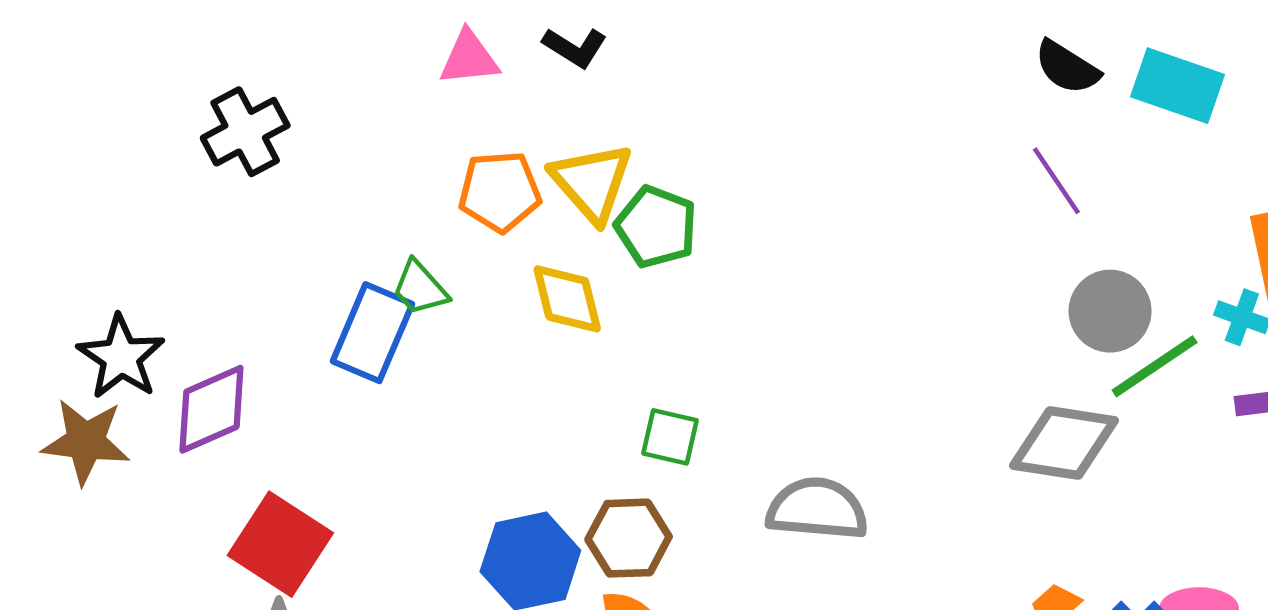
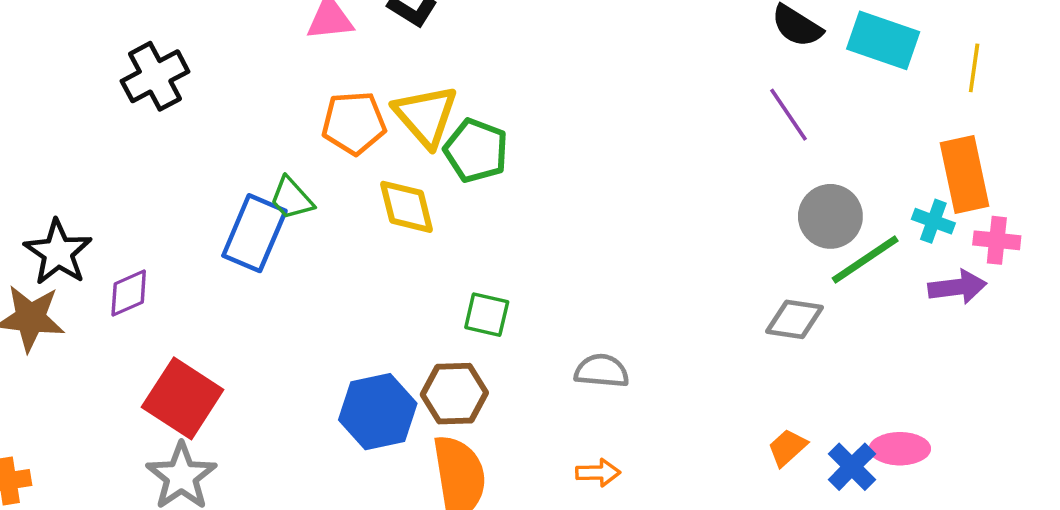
purple diamond: (211, 409) -> (129, 293), size x0.7
gray diamond: (1064, 443) -> (794, 319), size x0.7
gray semicircle: (817, 509) -> (602, 371), size x0.7

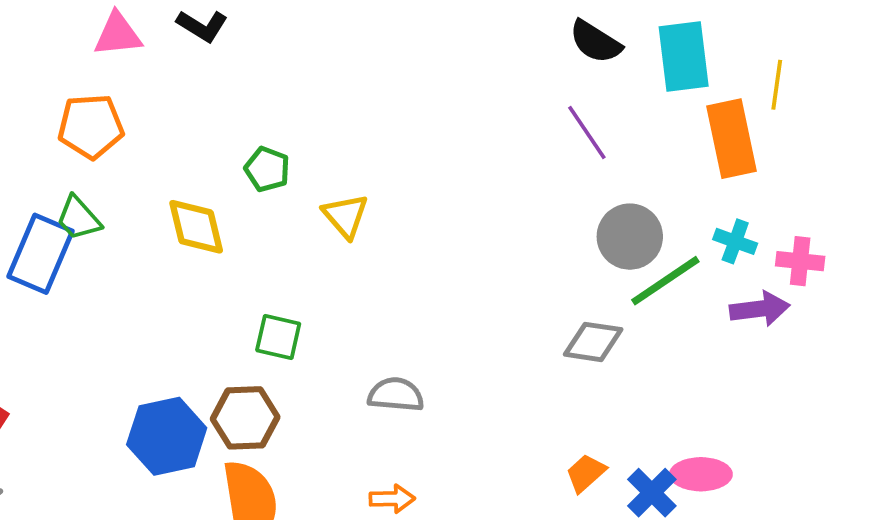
cyan rectangle: (883, 40) -> (684, 56), turned 64
yellow triangle: (426, 116) -> (346, 216), moved, size x0.7
orange pentagon: (354, 123) -> (91, 126), moved
green pentagon: (476, 151) -> (267, 169), size x0.7
orange rectangle: (965, 174) -> (731, 139), moved

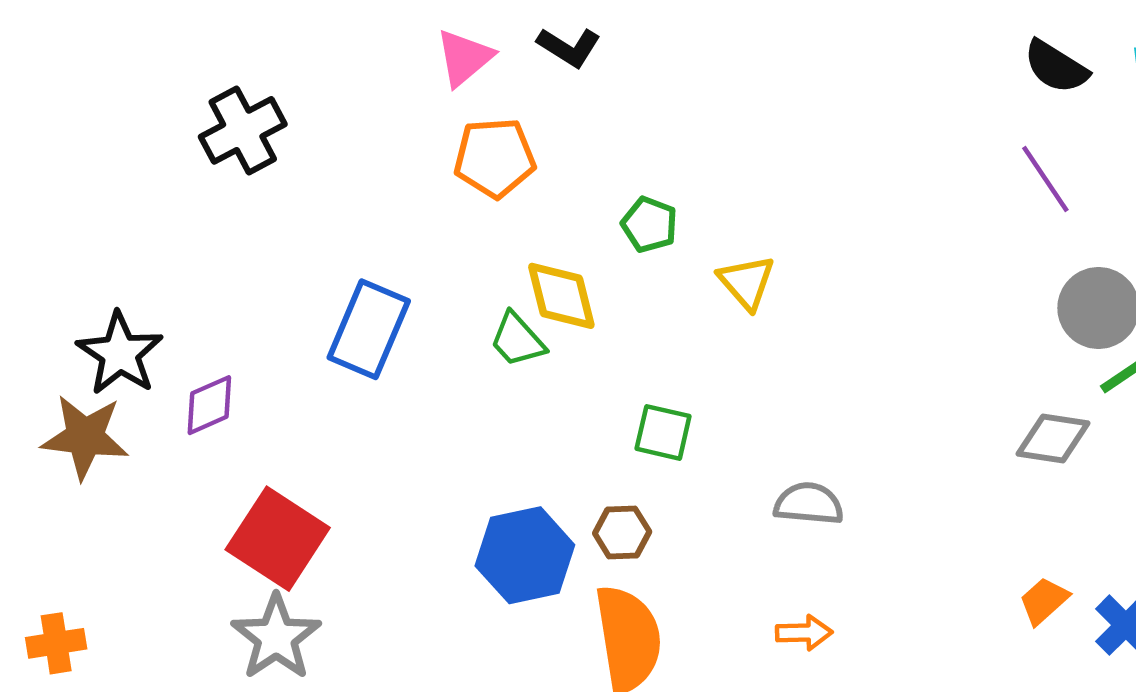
pink triangle: (118, 34) -> (464, 58), turned -34
orange pentagon: (91, 126) -> (495, 158), moved
green trapezoid: (79, 218) -> (517, 340), moved
brown hexagon: (245, 418) -> (622, 533), size x0.7

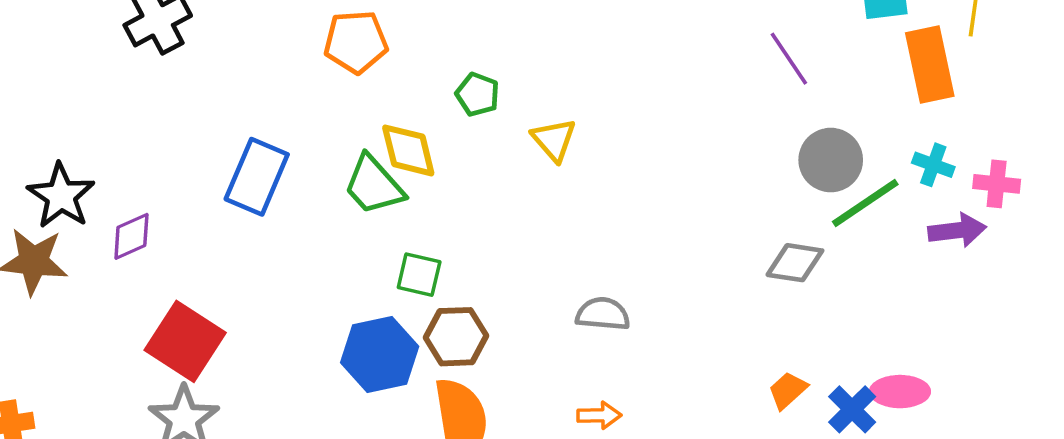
green trapezoid: (517, 340) -> (374, 185), size x1.4
green square: (663, 432) -> (419, 275), moved
brown hexagon: (622, 533) -> (456, 337), size x1.4

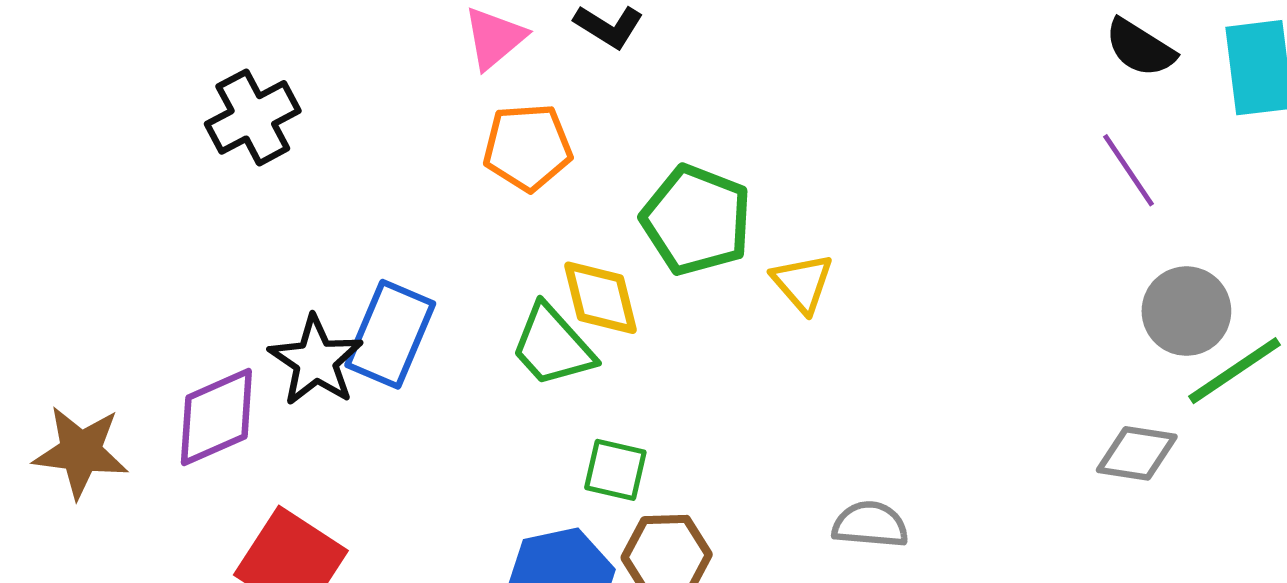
green pentagon: (477, 94) -> (696, 220), size x1.8
black star: (61, 196) -> (316, 361), moved
purple diamond: (131, 236) -> (216, 417), size x1.5

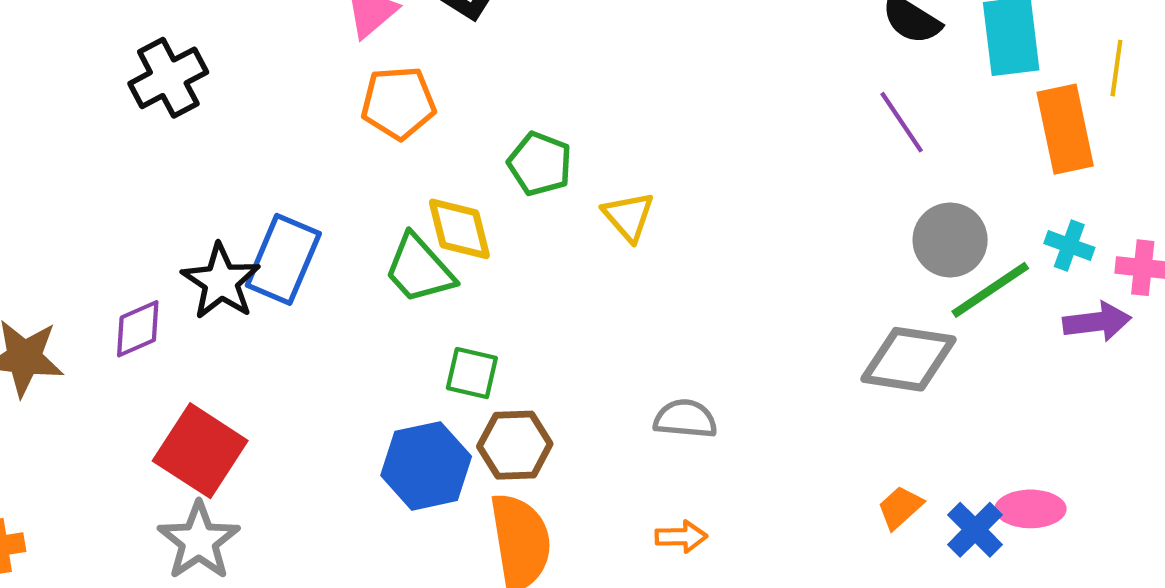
green pentagon: (696, 220) -> (540, 164), size x0.7
purple diamond: (216, 417) -> (138, 329), size x0.7
gray diamond: (1137, 453) -> (909, 359), size x1.4

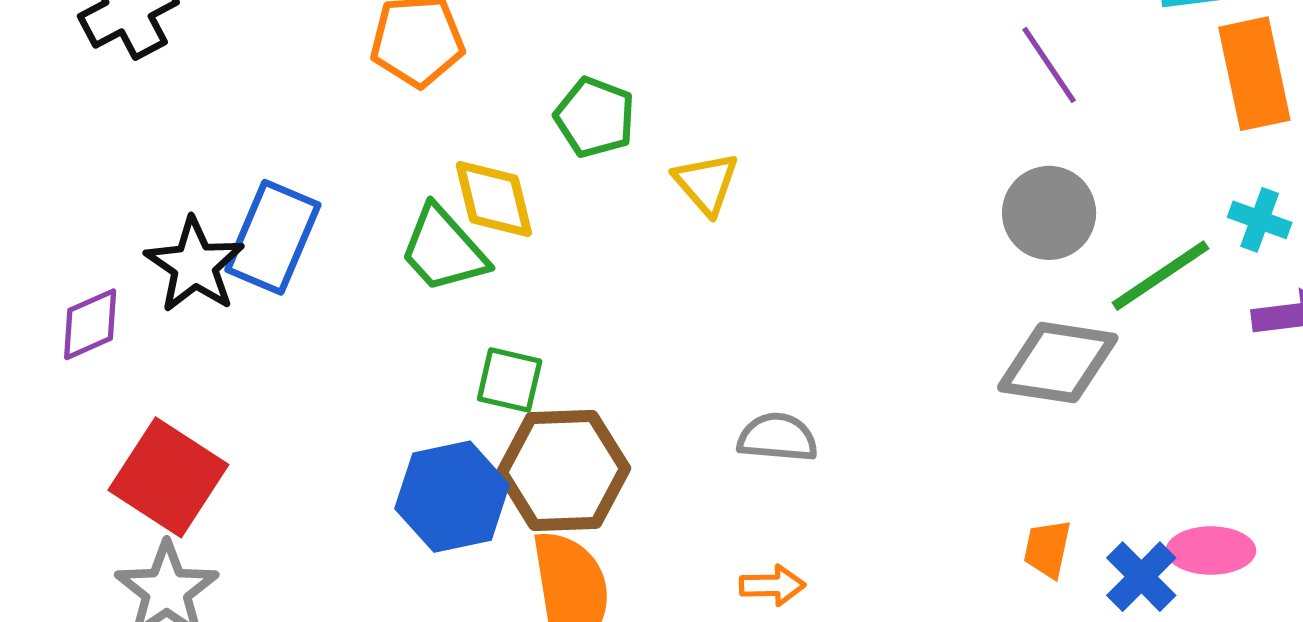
gray circle: (950, 240) -> (1049, 213), moved
brown hexagon: (515, 445) -> (563, 470), size x1.4
orange trapezoid: (900, 508) -> (1047, 549), turned -36

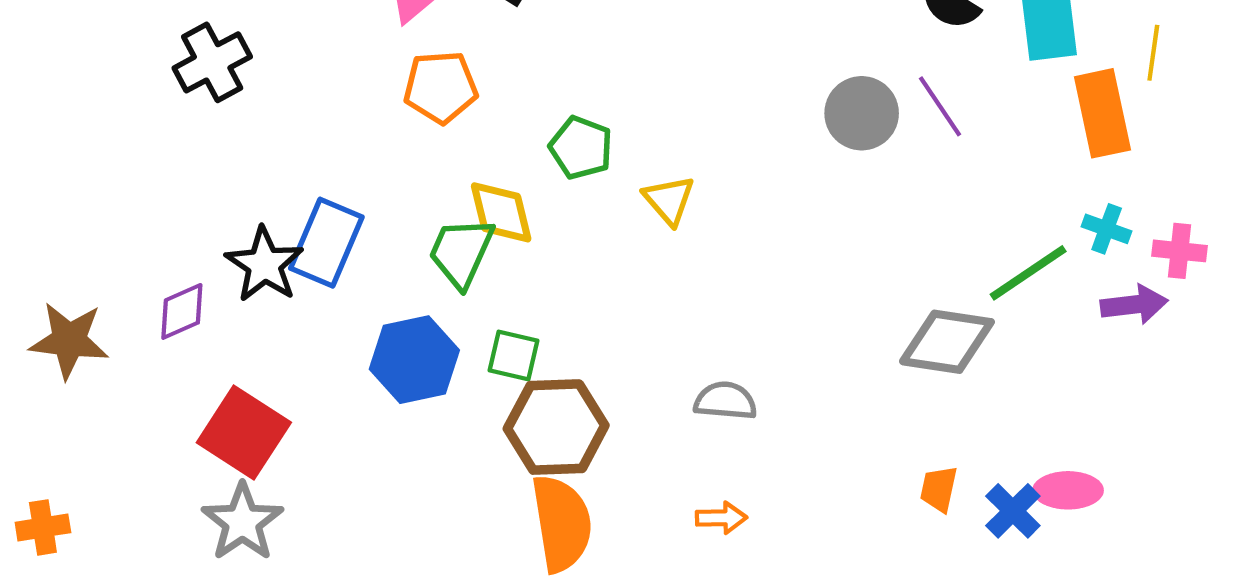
gray circle: (1049, 213) -> (862, 113), moved
green trapezoid: (443, 249) -> (461, 252), turned 66
blue hexagon: (452, 497) -> (414, 360), moved

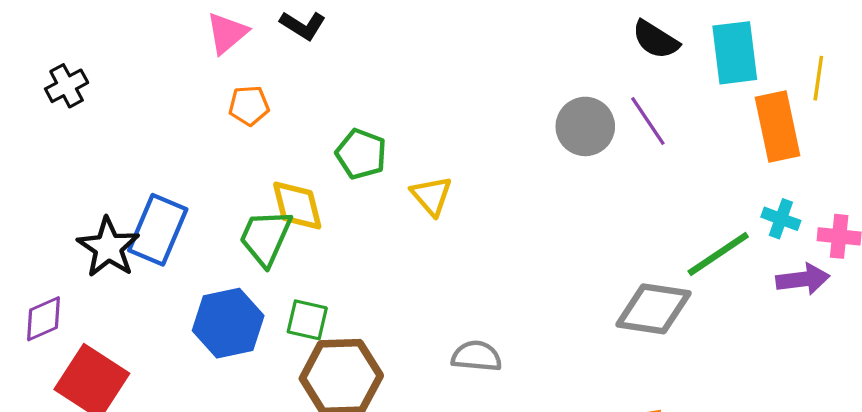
black cross: (212, 62) -> (67, 86), size x0.7
orange pentagon: (441, 87) -> (249, 106), size x0.7
purple diamond: (182, 311) -> (43, 319), moved

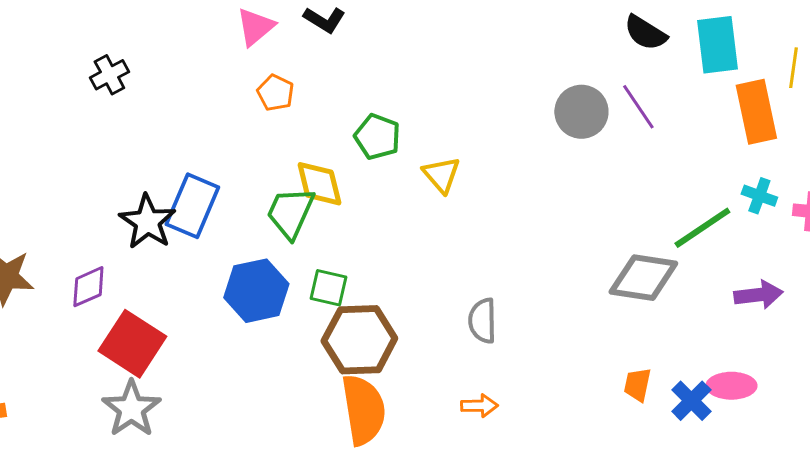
orange pentagon: (249, 106) -> (275, 93), turned 30
purple arrow: (803, 279) -> (758, 295), moved
gray semicircle: (476, 356) -> (482, 321), turned -96

